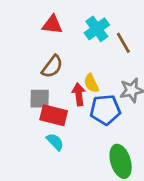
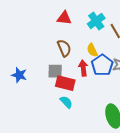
brown semicircle: (52, 67) -> (64, 48), turned -60
yellow semicircle: (91, 83) -> (92, 50), moved
blue pentagon: (105, 110) -> (102, 65), moved, turned -30

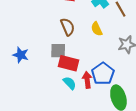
blue pentagon: (102, 65) -> (103, 74), moved
red arrow: (83, 68) -> (87, 80), moved

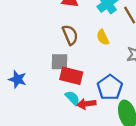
blue star: (21, 55) -> (17, 79), moved
red arrow: (87, 80) -> (86, 104), moved, turned -91

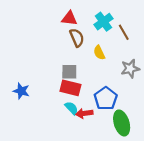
brown semicircle: (70, 35) -> (77, 38), moved
gray square: (60, 62) -> (69, 72), moved

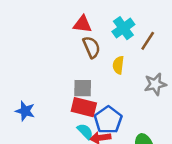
brown line: (124, 32) -> (148, 41), turned 63
yellow semicircle: (99, 53) -> (118, 65), turned 32
blue pentagon: (106, 98) -> (108, 120), moved

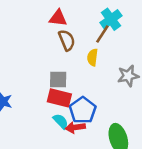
cyan cross: (123, 28) -> (111, 19), moved
brown line: (148, 41) -> (102, 34), moved

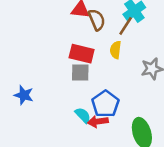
brown semicircle: (67, 40) -> (97, 20), moved
red rectangle: (59, 98) -> (82, 54), moved

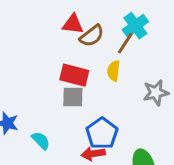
brown semicircle: (97, 20) -> (92, 36), turned 75
cyan semicircle: (83, 115) -> (41, 141), moved

